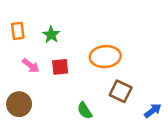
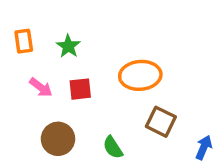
brown circle: (19, 104) -> (58, 139), moved
blue arrow: (153, 111) -> (204, 147), turned -30

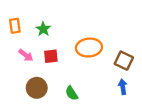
brown square: (161, 122) -> (124, 61), moved
blue arrow: (204, 147) -> (123, 87), moved, turned -32

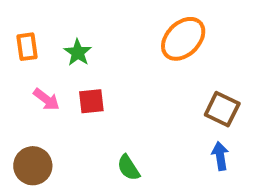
orange ellipse: (89, 48) -> (183, 39), moved, turned -40
brown circle: (37, 88) -> (33, 166), moved

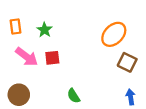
orange ellipse: (183, 39) -> (114, 34), moved
pink arrow: (46, 99) -> (27, 57), size x1.5
blue arrow: (220, 156) -> (131, 97), moved

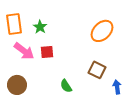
orange rectangle: (15, 27) -> (14, 24), size x1.5
brown square: (127, 62) -> (97, 70), moved

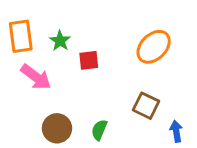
red square: (47, 52) -> (89, 60), moved
brown circle: (17, 85) -> (57, 128), moved
green semicircle: (66, 86) -> (99, 130), turned 56

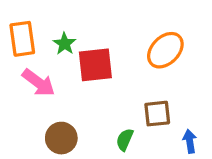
red square: (89, 60) -> (95, 65), size x1.6
brown square: (146, 106) -> (157, 114), turned -32
green semicircle: (99, 130) -> (125, 140), moved

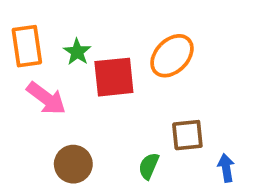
orange ellipse: (165, 50) -> (172, 56), moved

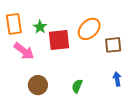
brown square: (187, 135) -> (113, 45), moved
blue arrow: (226, 168) -> (117, 79), moved

